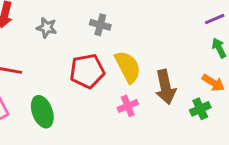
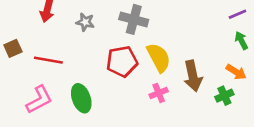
gray cross: (100, 25) -> (134, 19), size x1.5

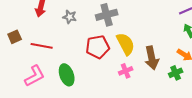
gray cross: (134, 19) -> (107, 15), turned -30

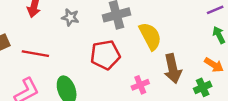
yellow semicircle: (126, 44) -> (150, 36), moved

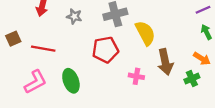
pink cross: (140, 85) -> (136, 76), turned 32

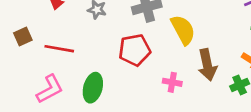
green ellipse: (71, 81) -> (93, 88), turned 35

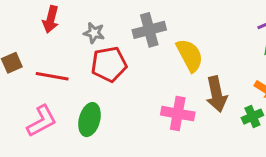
red pentagon: (135, 50) -> (109, 64), moved
pink cross: (172, 82) -> (178, 114), size x1.5

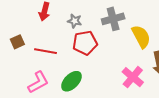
pink cross: (178, 114) -> (133, 77), turned 30
green ellipse: (90, 120) -> (71, 81), turned 30

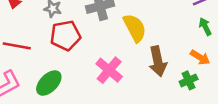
pink cross: (133, 77) -> (109, 70), moved

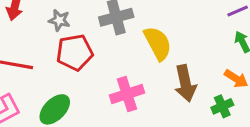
pink cross: (109, 70) -> (127, 94), turned 32

